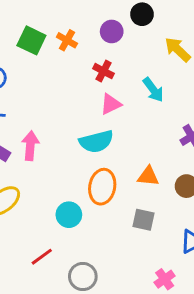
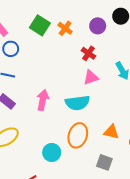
pink arrow: (30, 146) -> (43, 100), moved

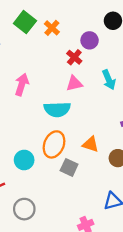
purple circle: (98, 26) -> (90, 40), moved
pink arrow: (43, 100) -> (22, 84), moved
gray square: (104, 162) -> (69, 167), moved

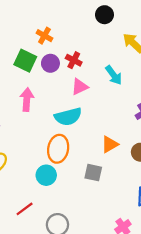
green square: (25, 22) -> (25, 61), moved
purple circle: (90, 40) -> (50, 63), moved
orange ellipse: (54, 144) -> (58, 149), moved
orange triangle: (91, 144) -> (110, 144), turned -36

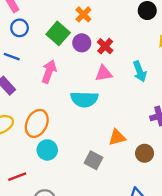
orange ellipse: (58, 149) -> (37, 123), moved

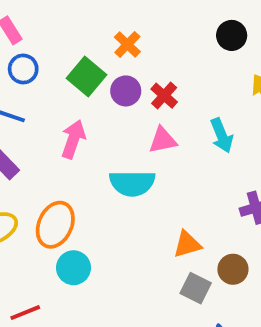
gray square: (93, 160) -> (196, 288), moved

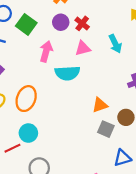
green square: (87, 77) -> (26, 24), moved
pink arrow: (73, 139) -> (46, 51), moved
cyan circle: (73, 268) -> (28, 133), moved

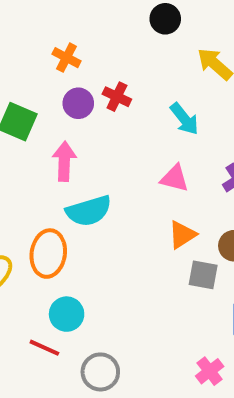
pink triangle: (83, 48) -> (175, 178), moved, turned 42
cyan semicircle: (67, 73) -> (89, 211), moved
red line: (12, 148) -> (44, 348), turned 63

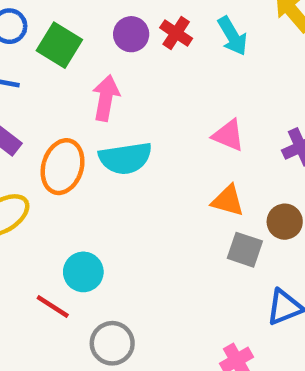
cyan arrow: (184, 119) -> (233, 36), moved
orange triangle: (182, 235) -> (228, 201), turned 40
orange ellipse: (48, 254) -> (63, 167), moved

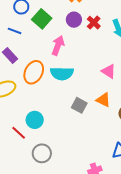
gray square: (245, 250) -> (79, 105), moved

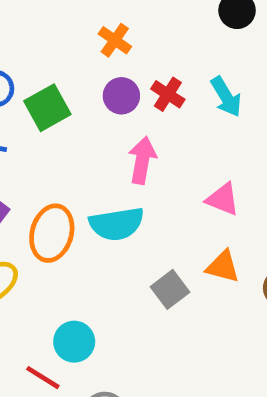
green square: (42, 19) -> (47, 108), turned 30
pink arrow: (58, 46) -> (142, 160), moved
gray square: (79, 105) -> (170, 289), turned 35

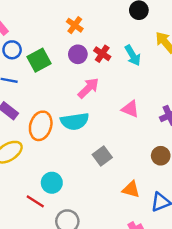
pink arrow: (142, 160) -> (88, 88), turned 35
orange triangle: (223, 267) -> (131, 189), moved

